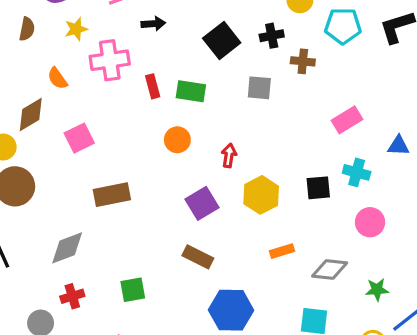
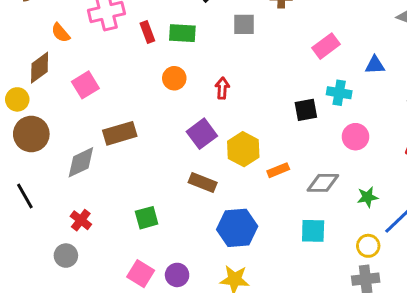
yellow hexagon: (261, 195) -> (243, 149), moved
gray diamond: (67, 248) -> (81, 162), moved
red cross: (72, 296) -> (81, 220), moved, turned -30

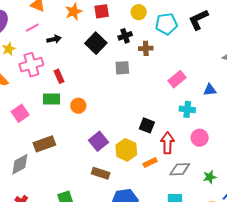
green rectangle: (182, 33) -> (51, 99), moved
red arrow: (222, 88) -> (167, 143), moved, size x1.5
black square: (306, 110) -> (147, 125), moved, turned 35

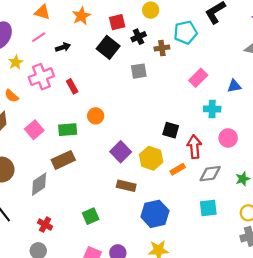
red square: (102, 11) -> (117, 22), moved
cyan pentagon: (166, 24) -> (185, 32), moved
green rectangle: (51, 99) -> (68, 130), moved

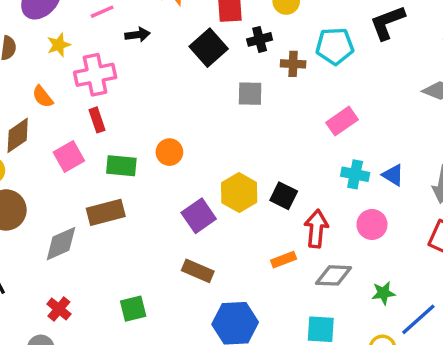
red rectangle: (72, 86) -> (97, 120), moved
blue triangle: (234, 86) -> (393, 175), moved, turned 32
yellow hexagon: (151, 158) -> (239, 193), moved

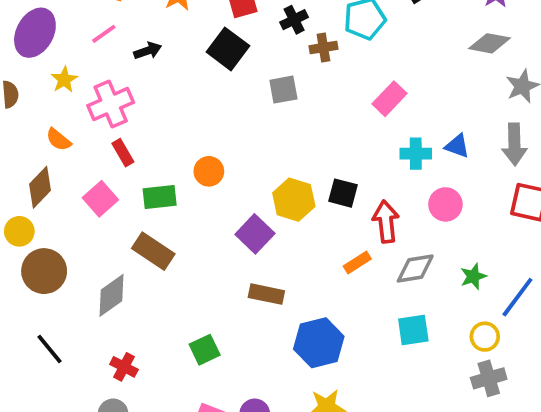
black cross: (260, 39) -> (294, 20), moved
brown rectangle: (106, 212) -> (153, 251), turned 60

